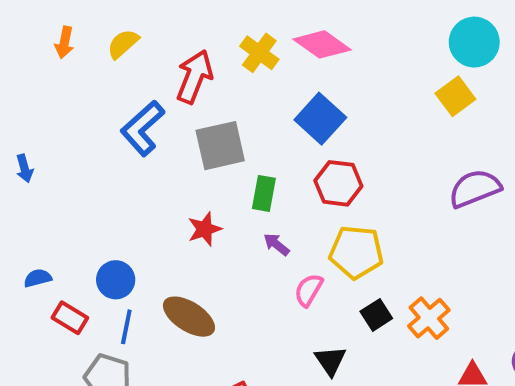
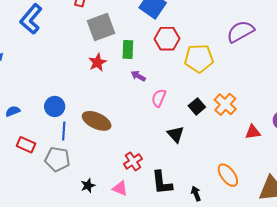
blue L-shape: (142, 128) -> (31, 19), moved
red star: (205, 229) -> (97, 62), moved
yellow pentagon: (356, 252) -> (199, 58), moved
red rectangle: (70, 318) -> (26, 145), moved

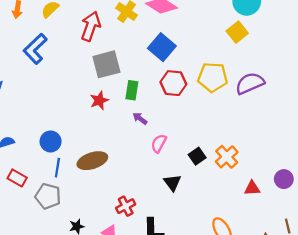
yellow pentagon: (199, 58) -> (213, 77), moved
brown ellipse: (97, 121) -> (92, 161), turned -48

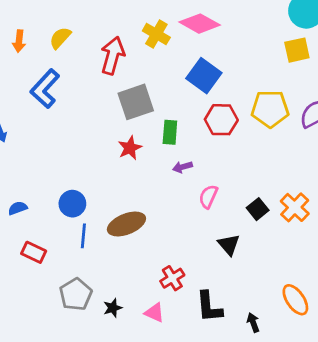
yellow square: (237, 32) -> (297, 50), turned 30
purple arrow: (140, 119) -> (182, 167), turned -48
gray pentagon: (48, 196) -> (76, 294), moved, turned 30

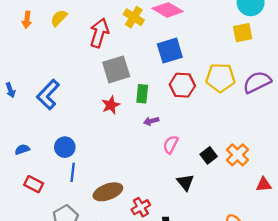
blue square: (204, 76) -> (170, 51), turned 35
blue L-shape: (45, 89) -> (48, 95), moved
brown ellipse: (126, 224) -> (108, 192), moved

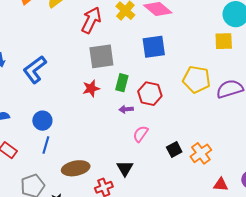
red hexagon: (182, 85) -> (150, 94), moved
black triangle: (185, 182) -> (125, 168), moved

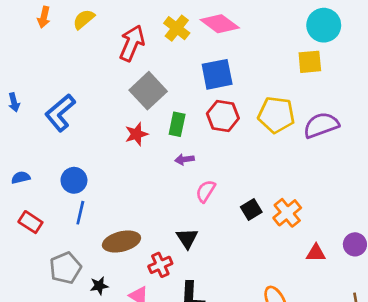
gray square: (101, 56) -> (148, 91), turned -32
red hexagon: (150, 94) -> (223, 116), moved

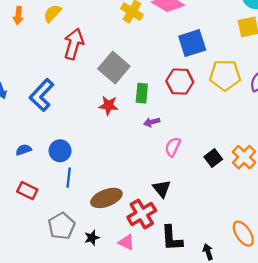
red arrow: (132, 43) -> (74, 44), moved
blue square: (217, 74) -> (192, 43), moved
red star: (136, 134) -> (108, 105), turned 30
blue semicircle: (21, 177) -> (24, 150), moved
red cross: (160, 265) -> (142, 214), size x1.4

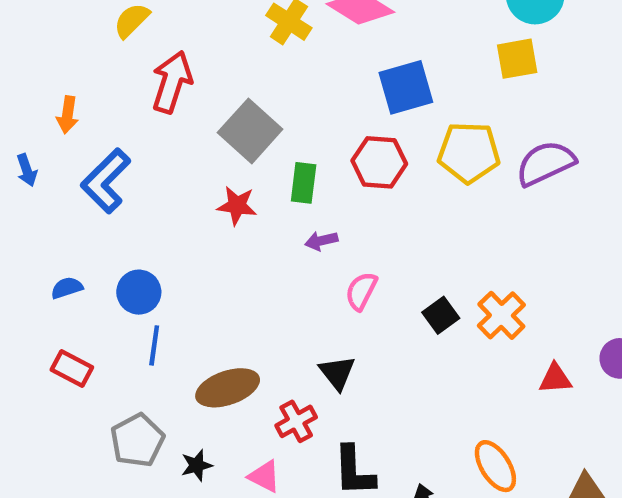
orange arrow: (18, 16) -> (68, 115), moved
red cross: (142, 214) -> (296, 421), size x0.7

